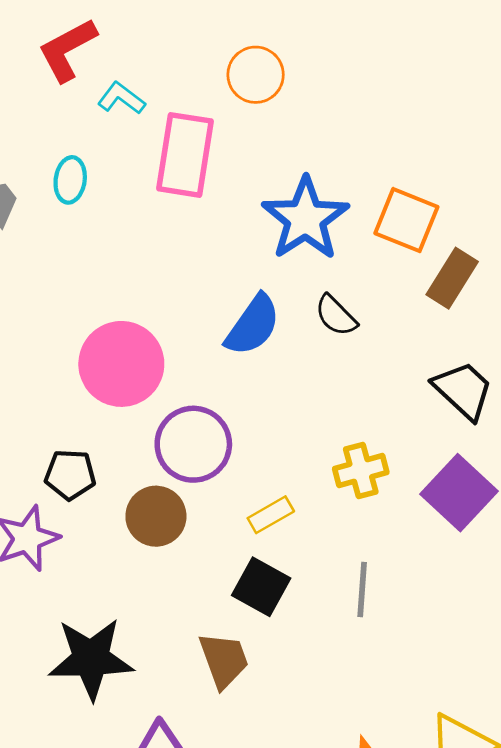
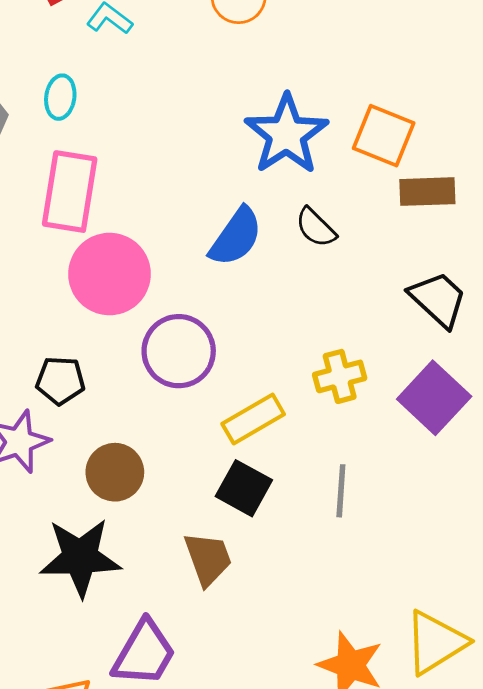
pink rectangle: (185, 155) -> (70, 192), moved
brown rectangle: (452, 278) -> (427, 192), turned 56
yellow rectangle: (271, 515) -> (253, 419), size x1.4
brown circle: (156, 516) -> (115, 472), moved

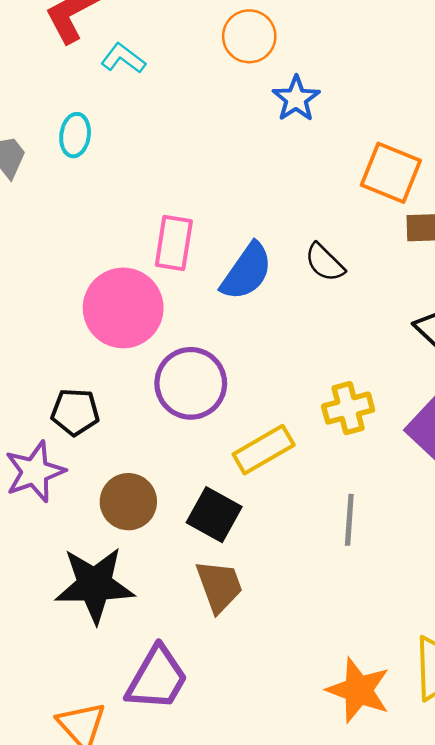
blue star: (286, 134) -> (296, 99), moved, size x0.6
pink rectangle: (70, 192) -> (174, 243), moved, size x0.7
black square: (244, 488) -> (214, 515), moved

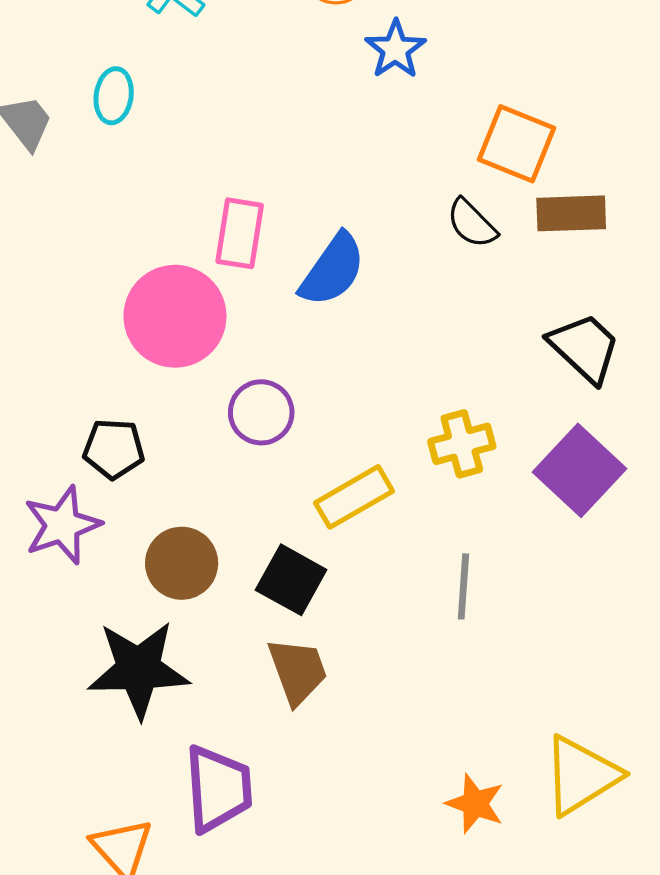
black semicircle: (325, 262) -> (472, 223), moved
purple circle: (191, 383) -> (261, 412), size x0.7
purple trapezoid: (157, 678) -> (218, 789), turned -34
orange star: (358, 690) -> (475, 804), size x0.7

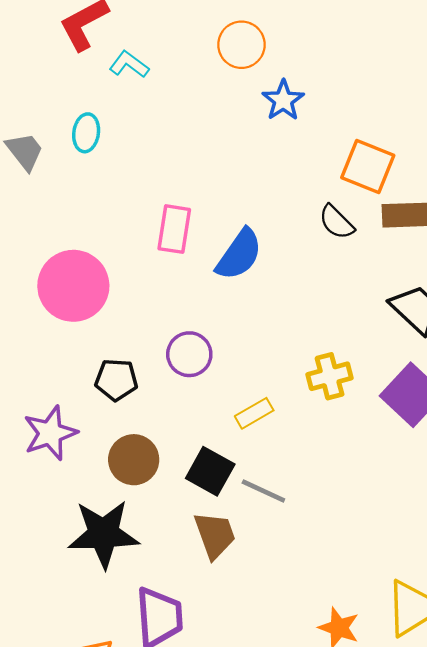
pink circle: (175, 316) -> (73, 286), moved
black pentagon: (114, 449) -> (116, 380), moved
yellow rectangle: (354, 497) -> (254, 413), size x0.7
gray line: (463, 586) -> (263, 491), moved, turned -69

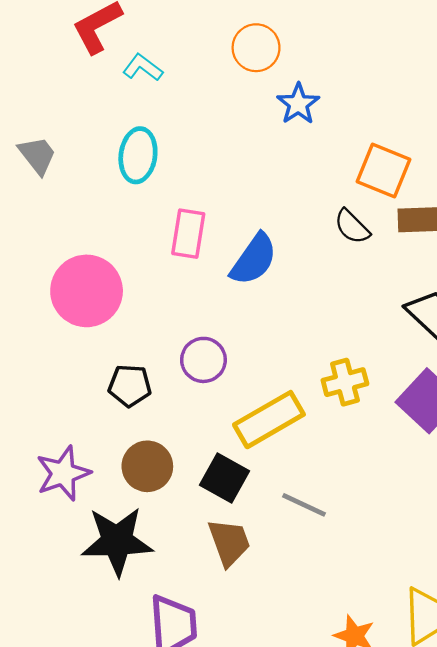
cyan ellipse: (86, 133) -> (138, 155), moved, size x1.4
yellow rectangle: (254, 413) -> (269, 420), size x1.8
purple star: (50, 433) -> (63, 473), moved
gray line: (263, 491) -> (304, 505), moved

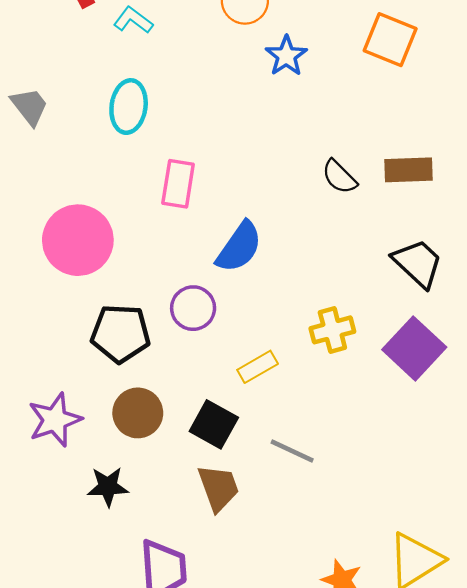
orange square: (384, 170) -> (390, 40), moved
blue semicircle: (254, 259) -> (239, 247), moved
black pentagon: (130, 386) -> (120, 333), size x1.4
yellow rectangle: (269, 420) -> (258, 367), size x0.6
black star: (117, 541) -> (108, 487), size x0.6

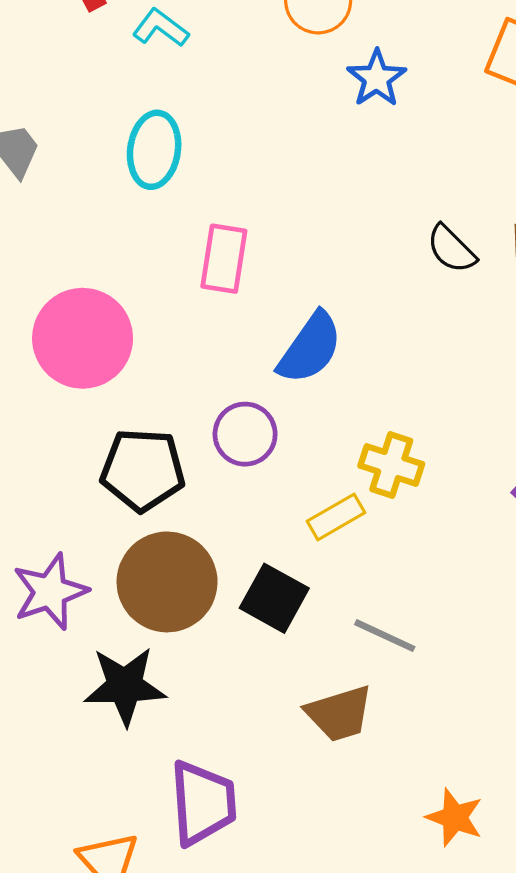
yellow cross: (332, 330) -> (391, 465), moved, turned 33
brown circle: (138, 413) -> (167, 582), size x1.4
black star: (108, 487) -> (125, 686), size x1.4
brown trapezoid: (218, 488) -> (339, 714), moved, turned 93

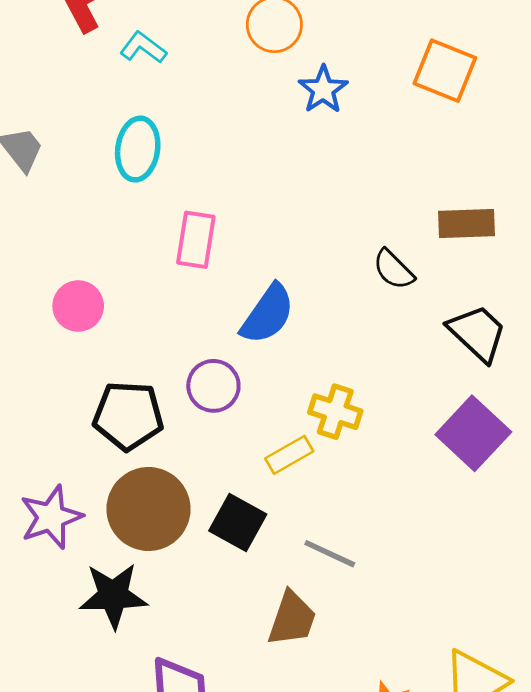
black semicircle: (451, 249) -> (393, 269), moved
pink circle: (83, 338) -> (78, 306), size x0.6
brown trapezoid: (339, 714) -> (292, 619), turned -54

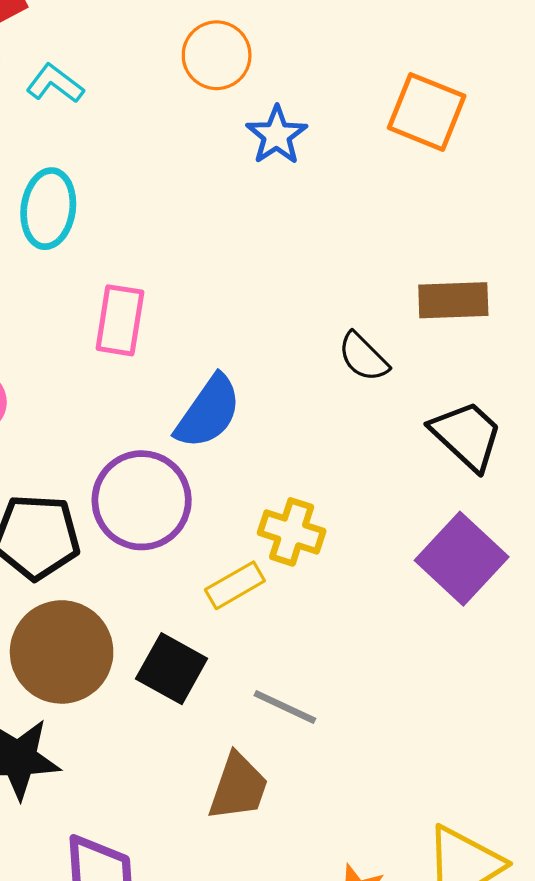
purple circle: (213, 386) -> (142, 500), size x1.5

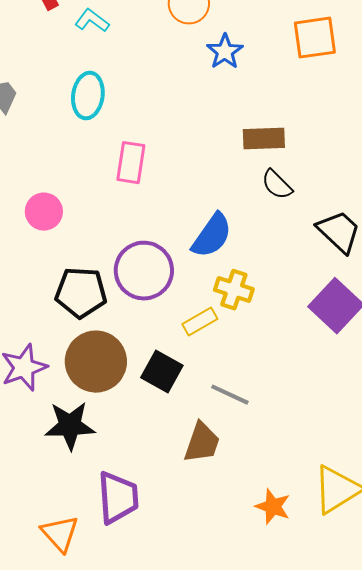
orange square: (427, 112) -> (315, 38), turned -30
brown rectangle: (453, 300) -> (264, 139), moved
blue semicircle: (208, 412) -> (212, 236), moved

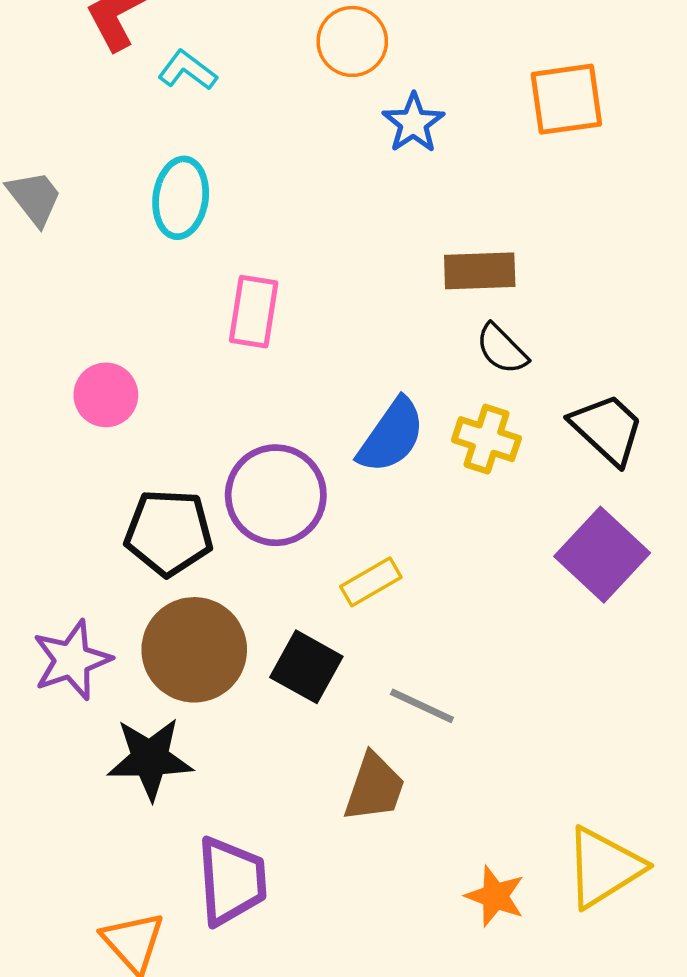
yellow cross: (234, 290) -> (486, 439), moved

